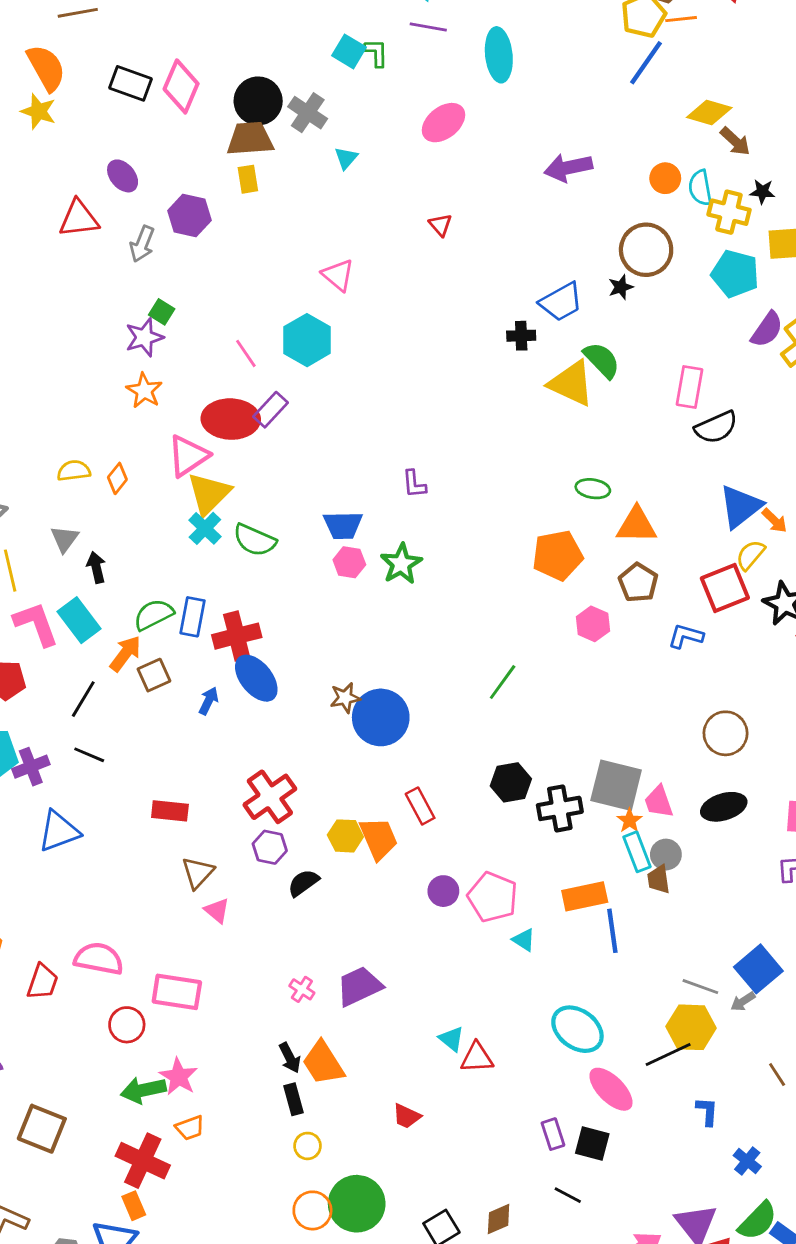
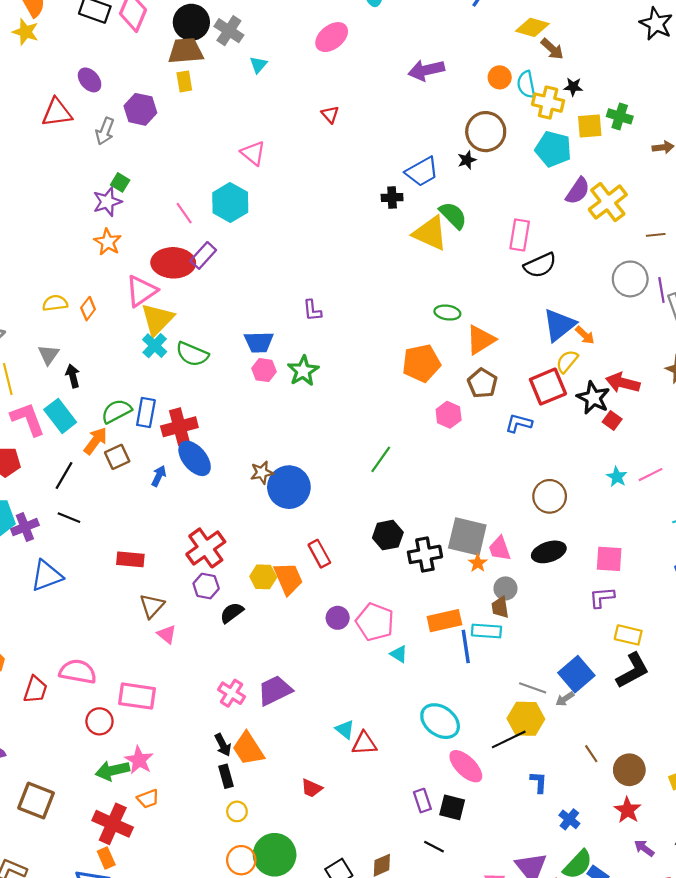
orange triangle: (637, 525) -> (481, 340), turned -32
cyan rectangle: (637, 852) -> (486, 631), moved, turned -64
pink cross: (302, 989) -> (232, 693), size x1.4

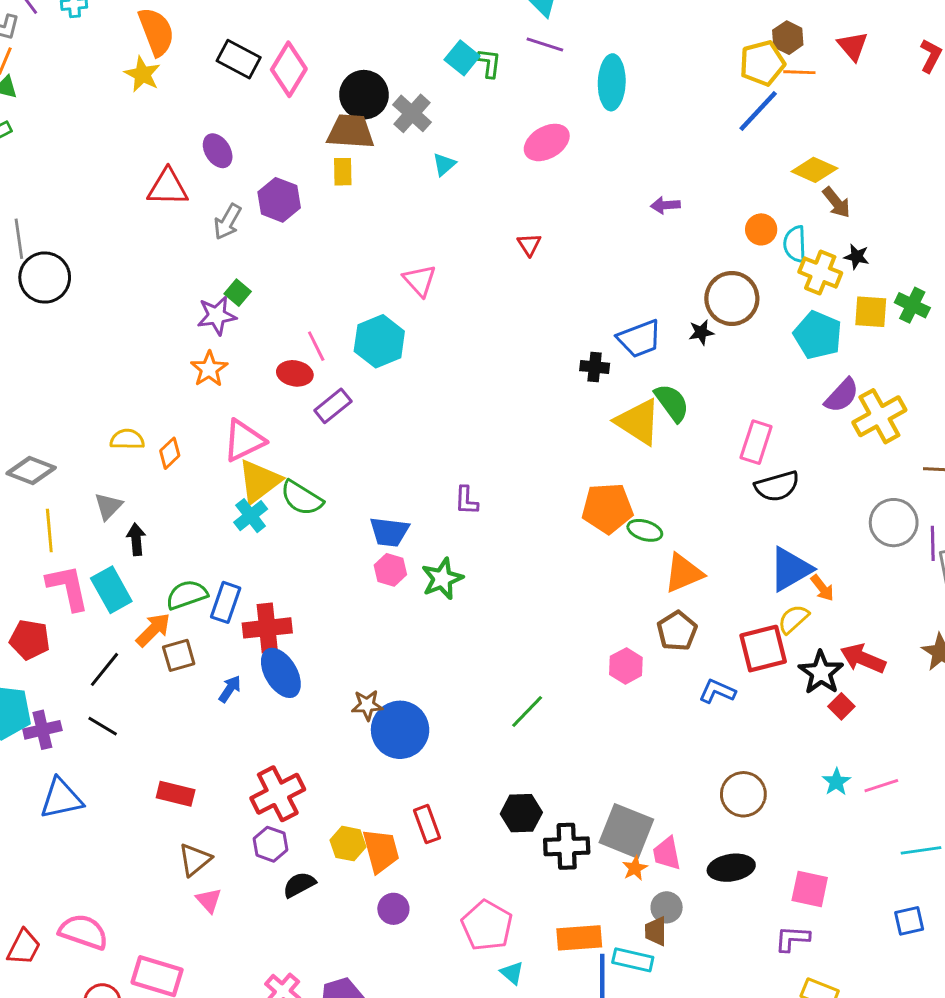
purple arrow: (426, 70) -> (665, 205), size x0.6
red ellipse: (173, 263) -> (295, 373), moved, size x0.6
green semicircle: (192, 354) -> (302, 498), moved
orange pentagon: (421, 363) -> (607, 508), moved
purple circle: (338, 618) -> (393, 909), moved

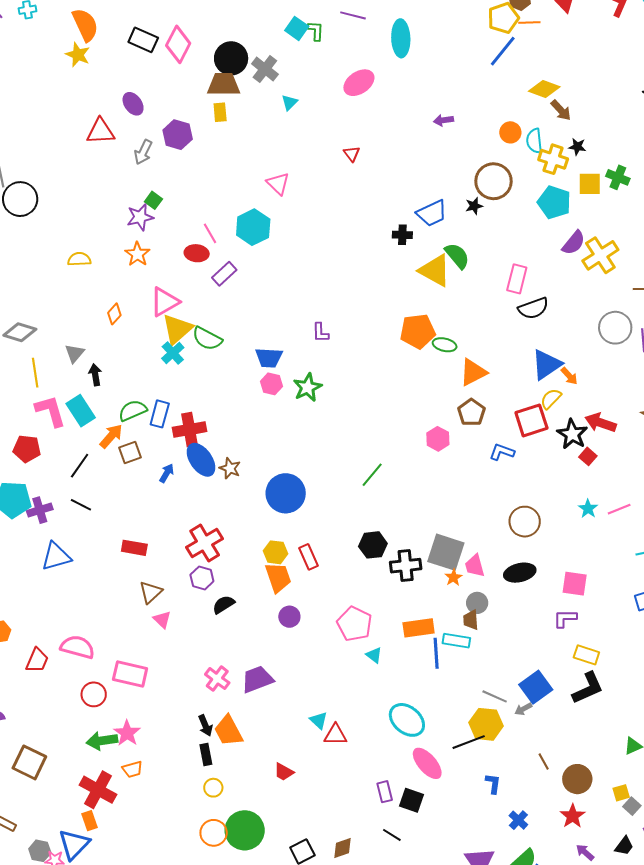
yellow semicircle: (127, 439) -> (79, 259), moved
brown star: (367, 705) -> (230, 468), moved, turned 30
yellow hexagon: (348, 844) -> (276, 552), moved

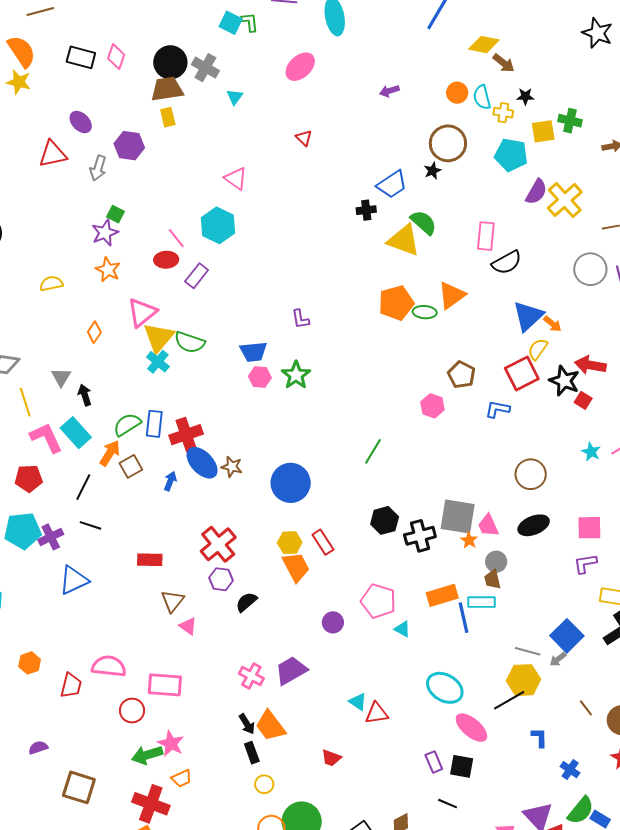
pink diamond: (178, 44) -> (116, 57), size x0.7
yellow cross: (553, 159) -> (503, 113), size x0.7
orange triangle: (473, 372) -> (452, 295), moved
purple circle: (289, 617) -> (333, 622), moved

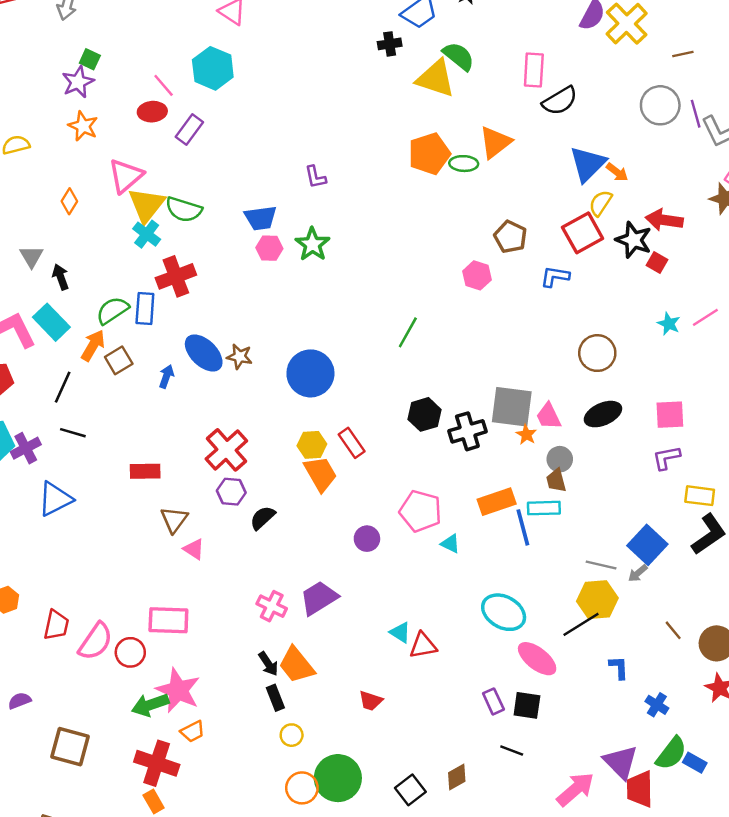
red cross: (186, 435) -> (176, 276), moved
pink semicircle: (109, 666) -> (96, 641), moved, turned 120
pink star: (171, 744) -> (178, 690), size x1.4

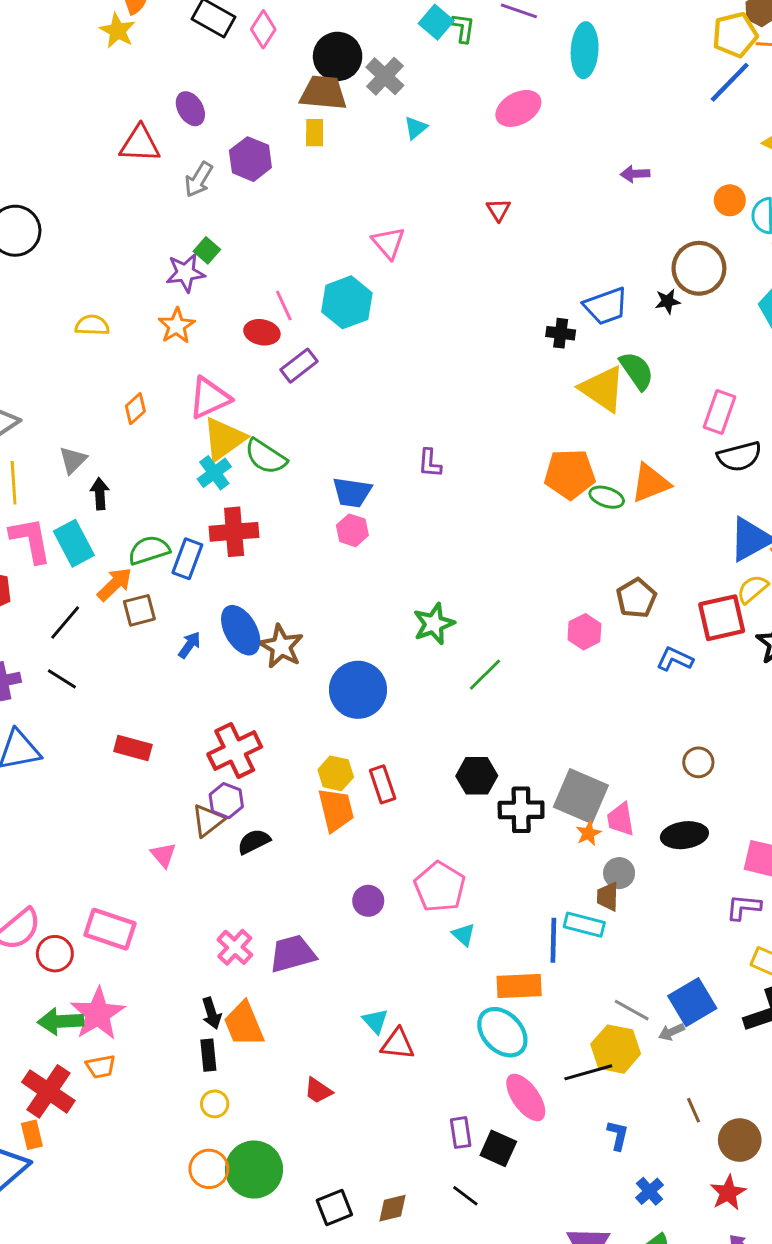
green star: (312, 244) -> (434, 624), moved
brown circle: (597, 353) -> (698, 762), size x0.7
brown star: (240, 357) -> (281, 646), size x1.4
orange rectangle: (497, 502) -> (519, 986), moved
brown triangle: (174, 520) -> (208, 820), moved

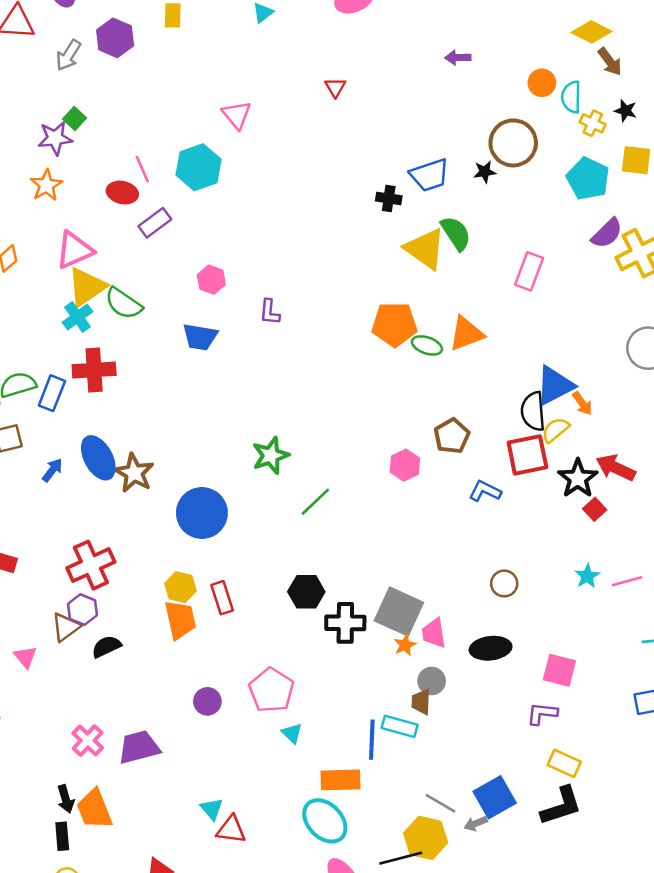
black semicircle: (739, 456) -> (533, 411), moved, turned 99
pink hexagon: (352, 530) -> (211, 280), moved

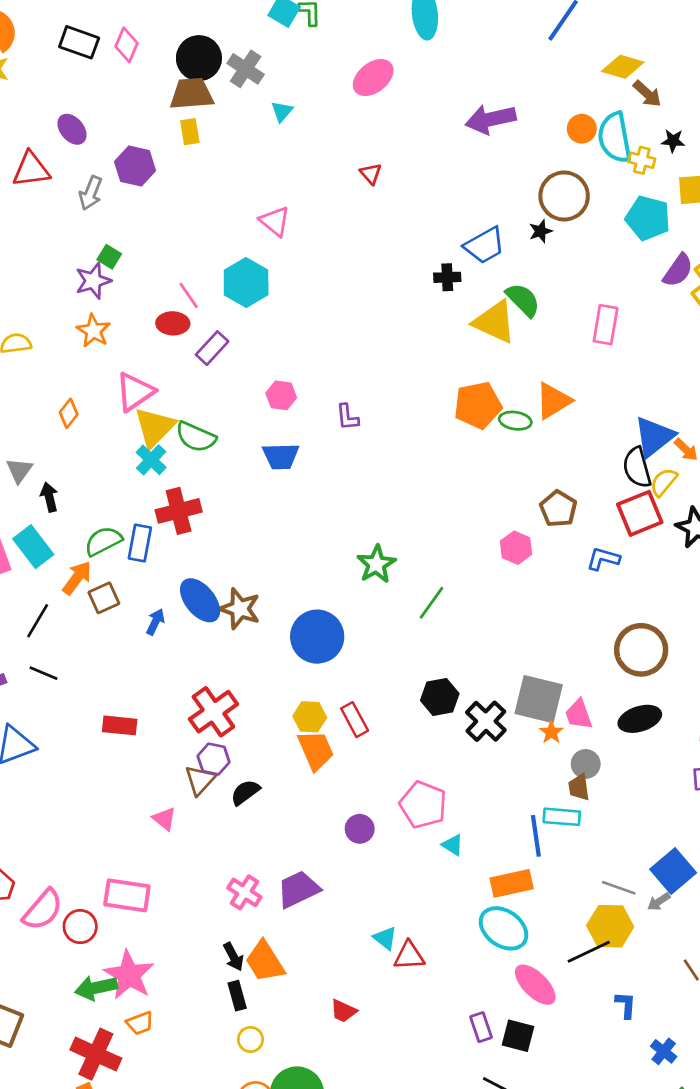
purple arrow: (458, 58) -> (491, 119), size x1.8
cyan semicircle: (571, 97) -> (615, 138), size x1.5
brown circle: (504, 584) -> (641, 650), size x1.8
black cross: (345, 623) -> (486, 721), turned -36

